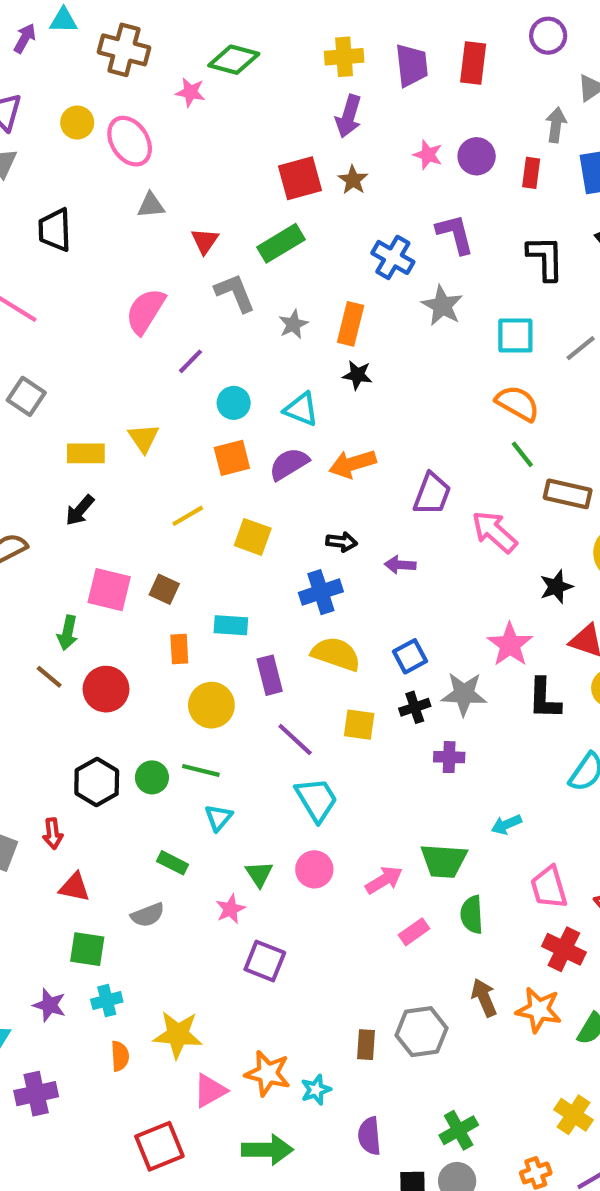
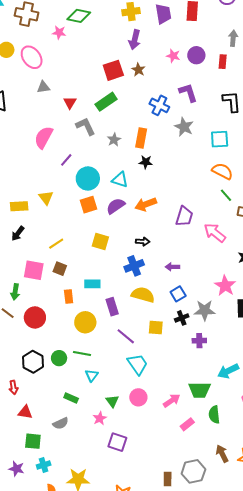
cyan circle: (234, 403) -> (88, 178), size x1.5
yellow line: (188, 516) -> (56, 244), moved
purple arrow: (400, 565) -> (172, 267), moved
cyan arrow: (506, 825) -> (228, 371), size x1.5

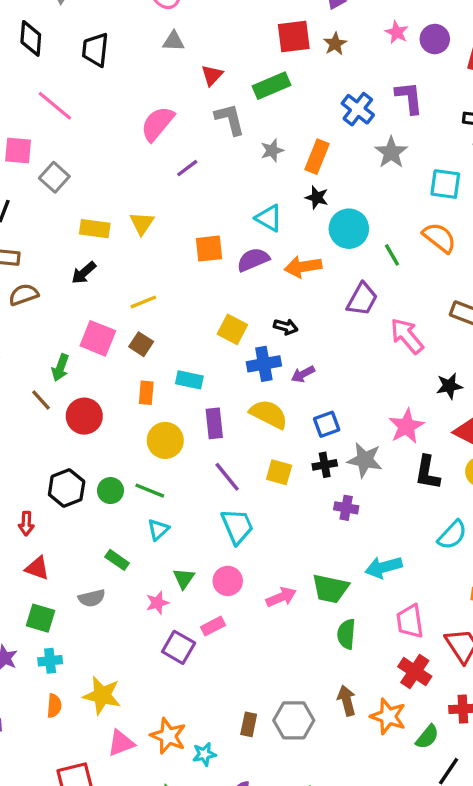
cyan circle: (88, 178) -> (349, 229), moved
green line: (226, 195) -> (392, 255), moved
yellow square: (100, 242) -> (232, 329), moved
purple arrow: (172, 267) -> (303, 374), moved, turned -40
pink rectangle: (187, 424) -> (213, 626), moved

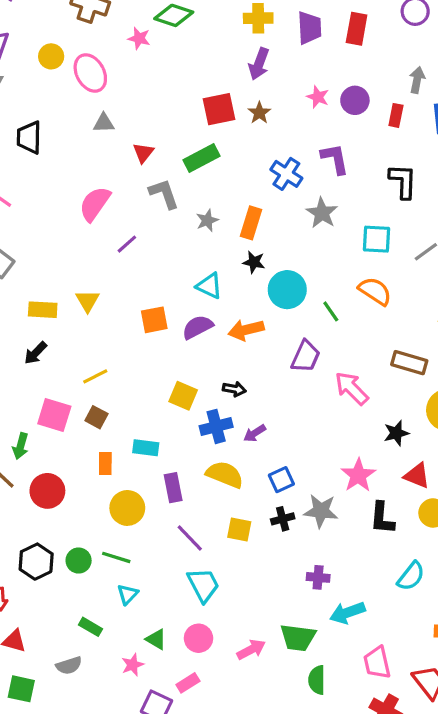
purple cross: (346, 508) -> (318, 577), moved
green triangle: (184, 578) -> (156, 639), turned -30

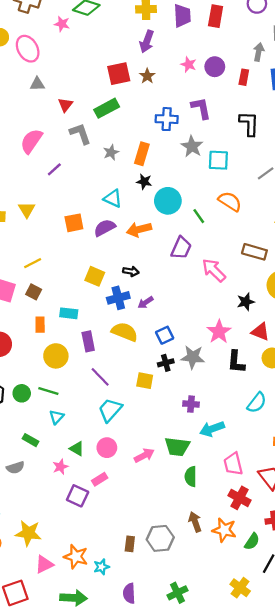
blue cross: (286, 174) -> (167, 119), turned -30
cyan square: (377, 239) -> (218, 160), moved
yellow square: (239, 530) -> (145, 381), moved
cyan trapezoid: (203, 585) -> (110, 410), turned -110

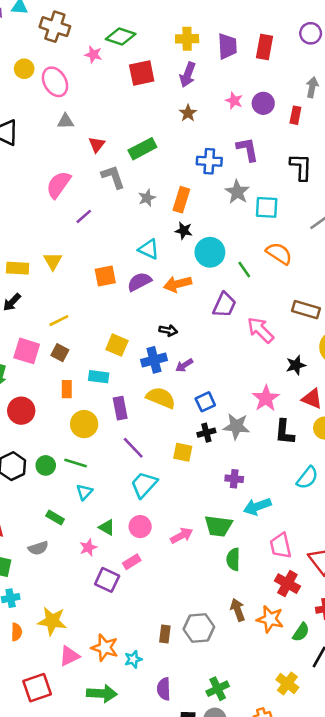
red square: (119, 74) -> (142, 73), moved
yellow square: (95, 276) -> (117, 345), moved

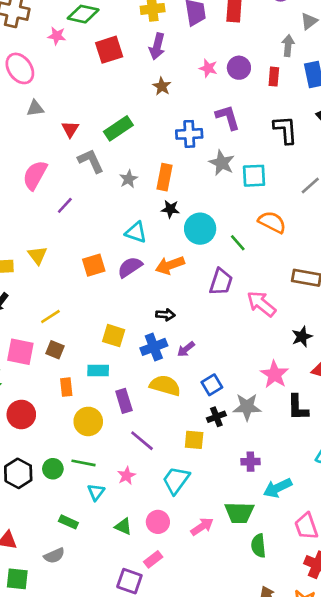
cyan trapezoid: (144, 485) -> (176, 480), moved
pink star: (88, 547) -> (126, 476), moved

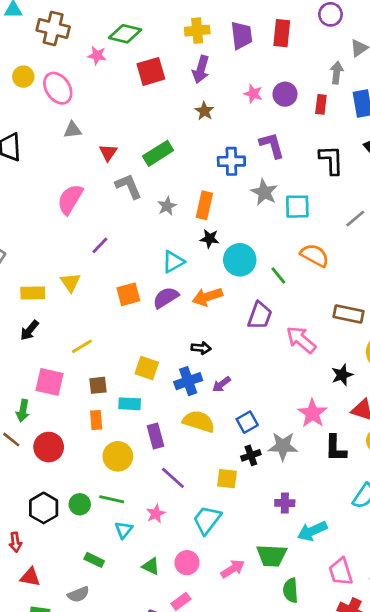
purple line: (65, 205) -> (100, 245), moved
cyan triangle: (136, 232) -> (173, 262), turned -50
brown square: (55, 350) -> (98, 385), moved, turned -30

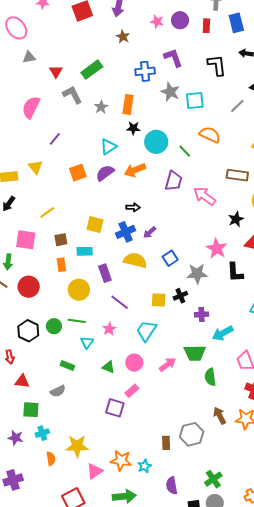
black cross: (251, 455) -> (180, 296), moved

